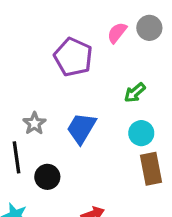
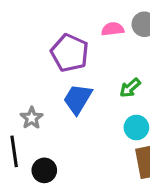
pink semicircle: (117, 33) -> (113, 29), turned 45
blue trapezoid: (81, 128) -> (78, 99), moved

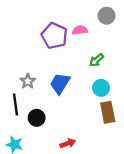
pink semicircle: (113, 29) -> (80, 30), moved
blue trapezoid: (78, 99) -> (60, 83), moved

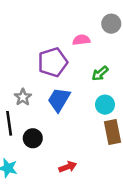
purple pentagon: (54, 36) -> (53, 62), moved, turned 30

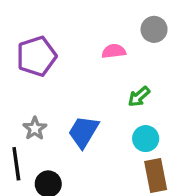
purple pentagon: (53, 62) -> (36, 56), moved

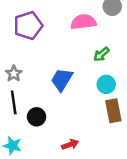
pink semicircle: (114, 51) -> (83, 22), size x1.5
gray star: (35, 128) -> (14, 74), moved

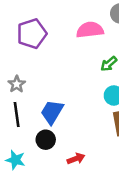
blue trapezoid: (62, 80) -> (52, 112), moved
black circle: (37, 117) -> (46, 140), moved

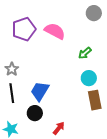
pink semicircle: (90, 30) -> (55, 31), moved, turned 35
red arrow: (76, 159) -> (59, 128), turned -32

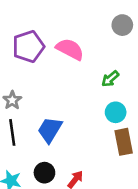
black circle: (35, 113) -> (44, 173), moved

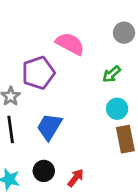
gray circle: (122, 25) -> (124, 33), moved
purple pentagon: (28, 47) -> (38, 73), moved

